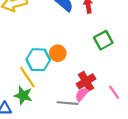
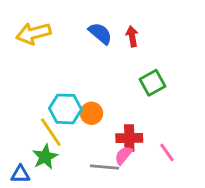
orange circle: (58, 53) -> (91, 113), moved
red cross: (86, 81) -> (129, 138), turned 30
green star: (23, 95) -> (45, 157), turned 30

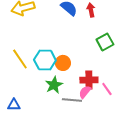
yellow line: (51, 132) -> (20, 59), moved
pink line: (167, 152) -> (107, 89), moved
green star: (45, 157) -> (54, 85), moved

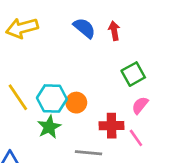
green star: (54, 85) -> (49, 127), moved
pink semicircle: (85, 92) -> (140, 105), moved

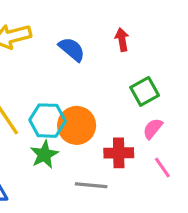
blue semicircle: (84, 28) -> (72, 49), moved
orange circle: (76, 103) -> (77, 125), size x1.5
pink line: (136, 138) -> (162, 167), moved

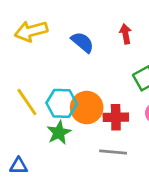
red cross: (119, 153) -> (116, 117), moved
gray line: (91, 185) -> (113, 152), moved

